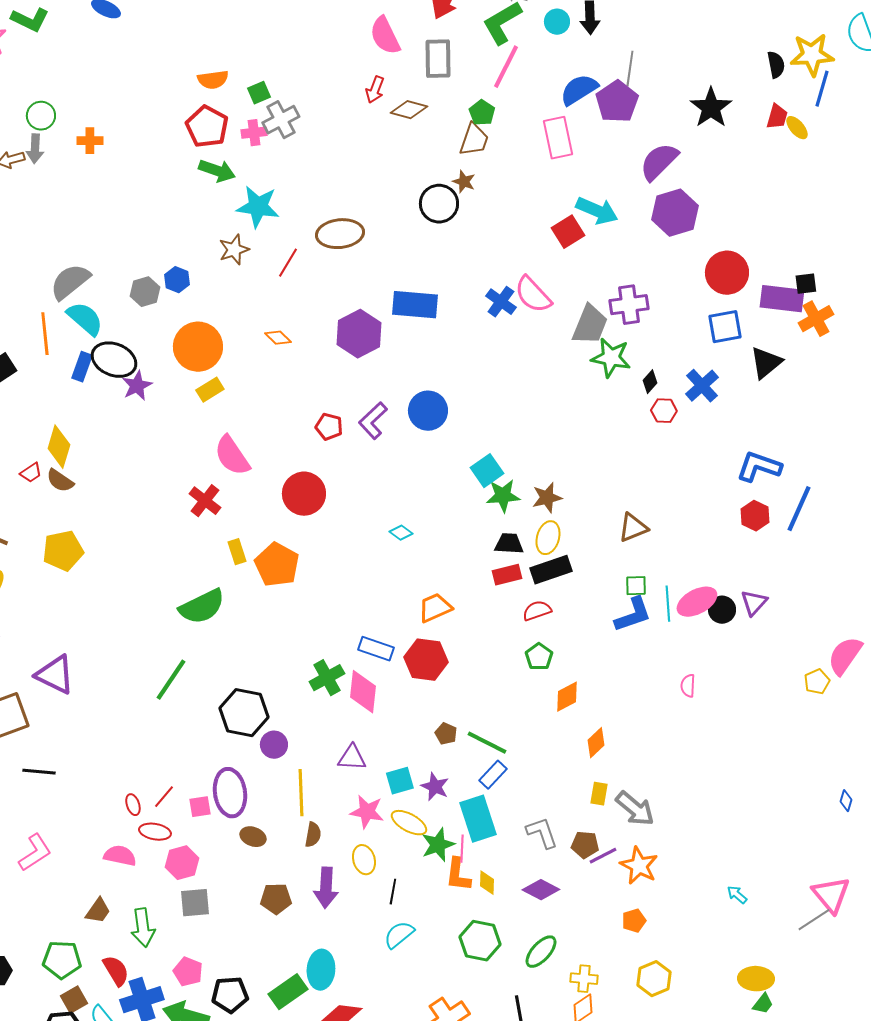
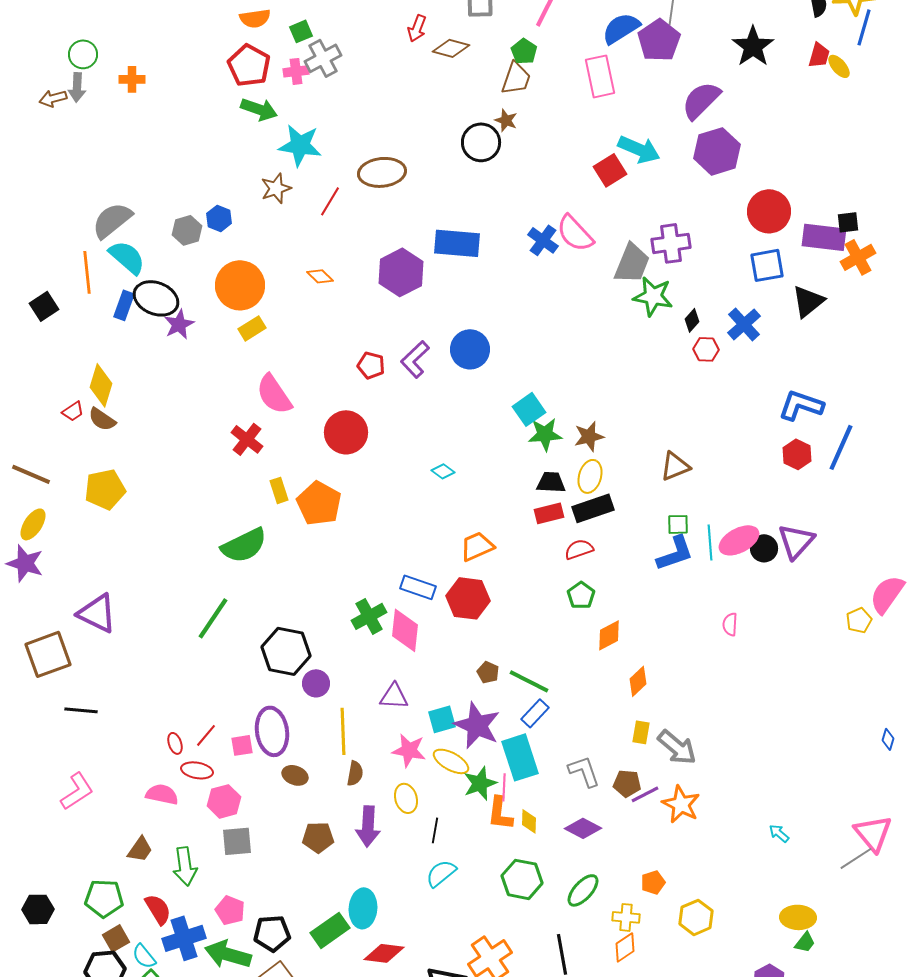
purple triangle: (754, 603) -> (796, 541), size x1.4
purple star: (435, 787) -> (477, 725), size x1.6
orange pentagon: (634, 921) -> (653, 882), moved

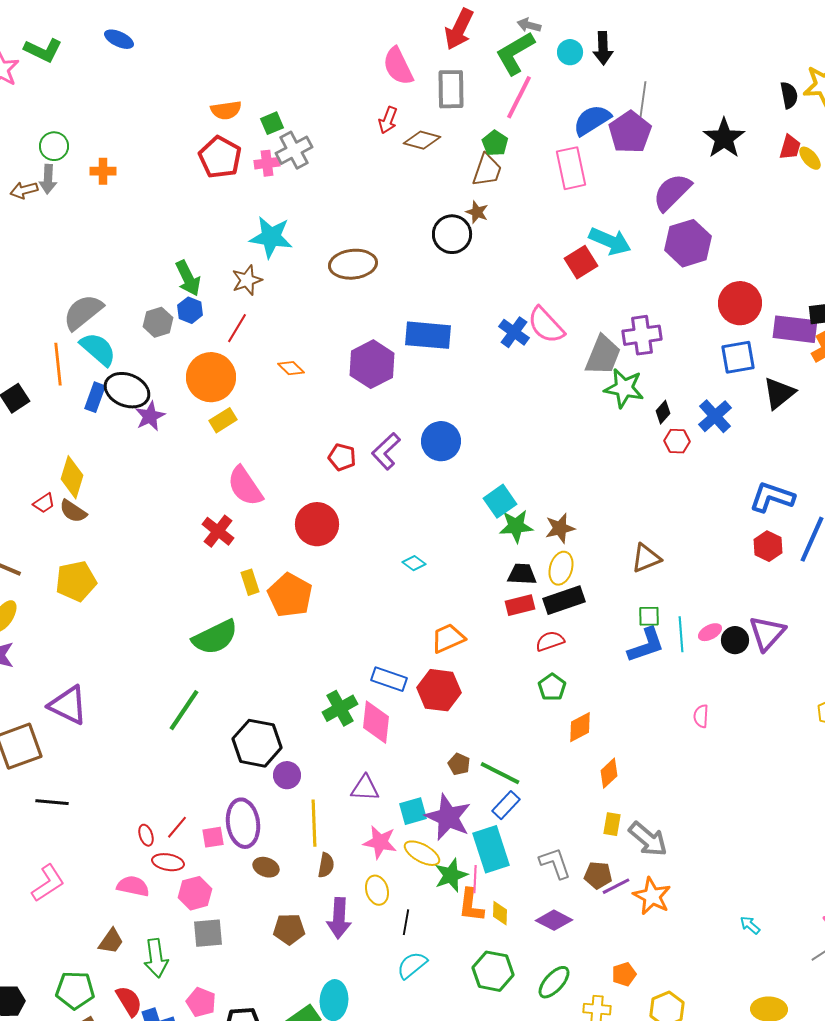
green arrow: (259, 109) -> (188, 278), moved, turned 45
red line: (330, 201) -> (237, 328), moved
pink ellipse: (739, 540) -> (710, 632), size x0.6

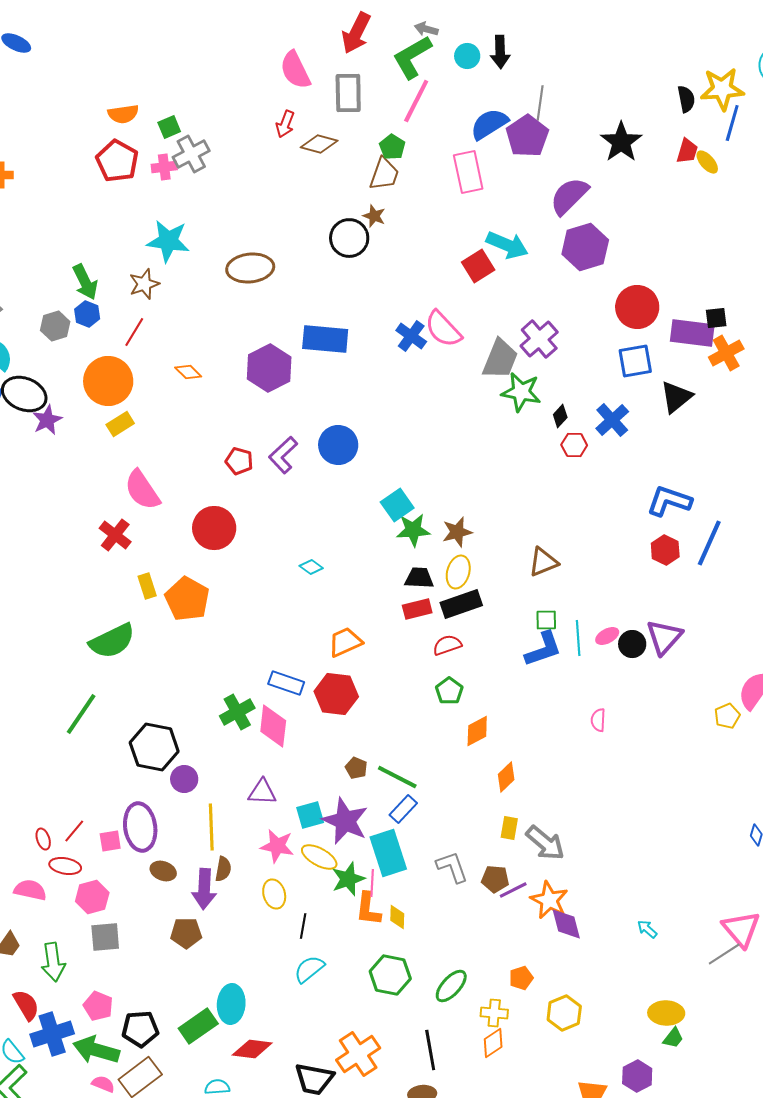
purple cross: (642, 335) -> (539, 339), turned -33
purple arrow: (339, 918) -> (204, 889), moved
purple diamond: (554, 920) -> (566, 924), moved, turned 48

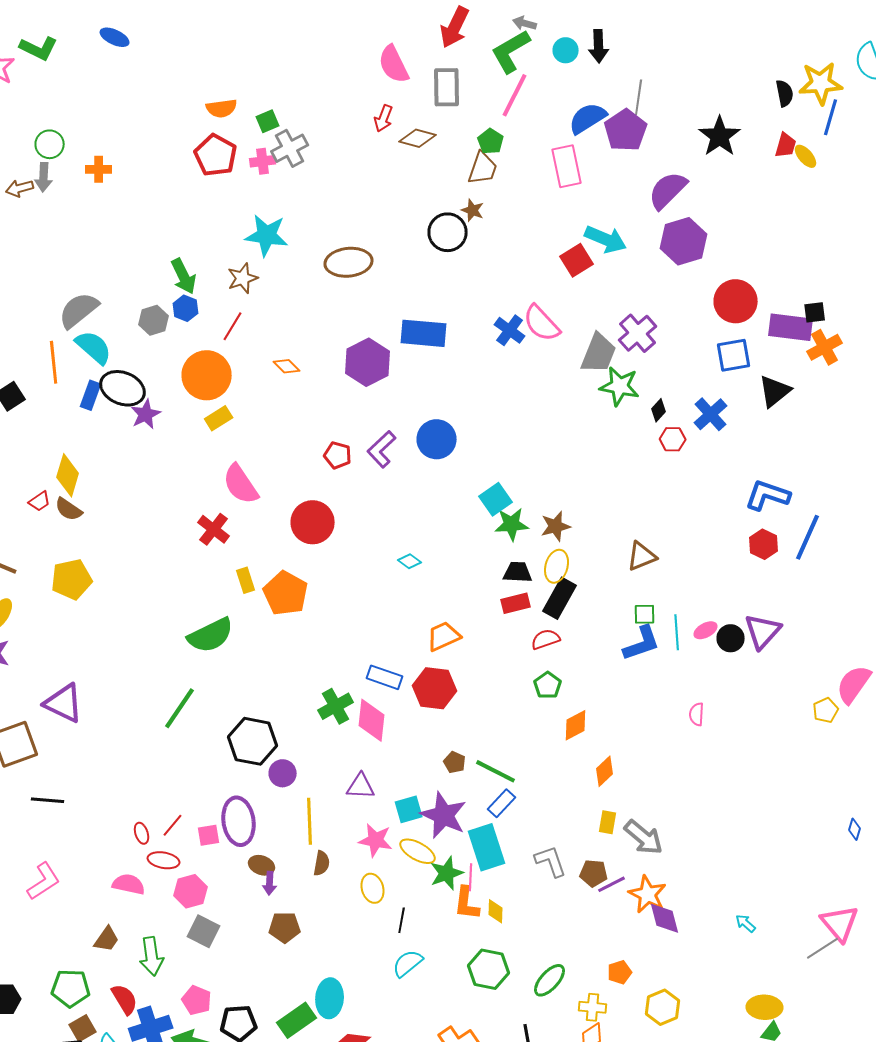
black rectangle: (461, 604) -> (560, 598), turned -42
purple arrow: (204, 889) -> (270, 883), moved, size x0.6
gray square: (105, 937) -> (204, 931), turned 32

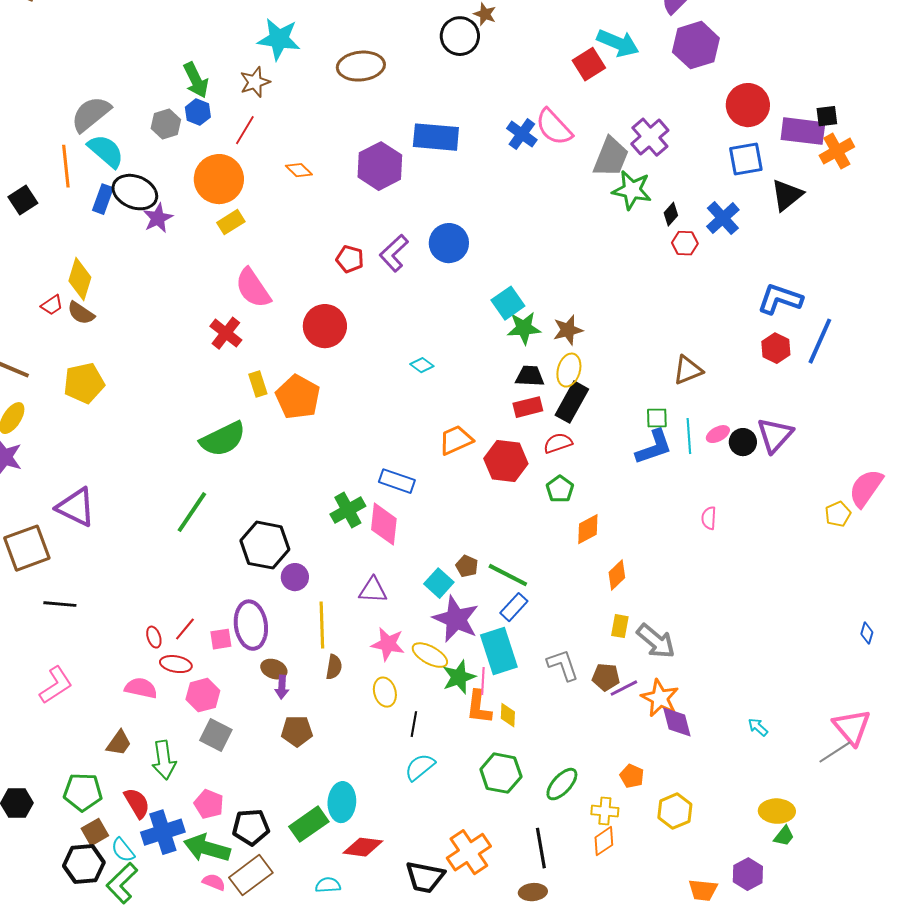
brown triangle: (642, 556) -> (688, 370), moved
red hexagon: (435, 688) -> (506, 461), moved
cyan square: (409, 809) -> (439, 583), moved, turned -32
orange pentagon: (620, 972) -> (632, 776), turned -30

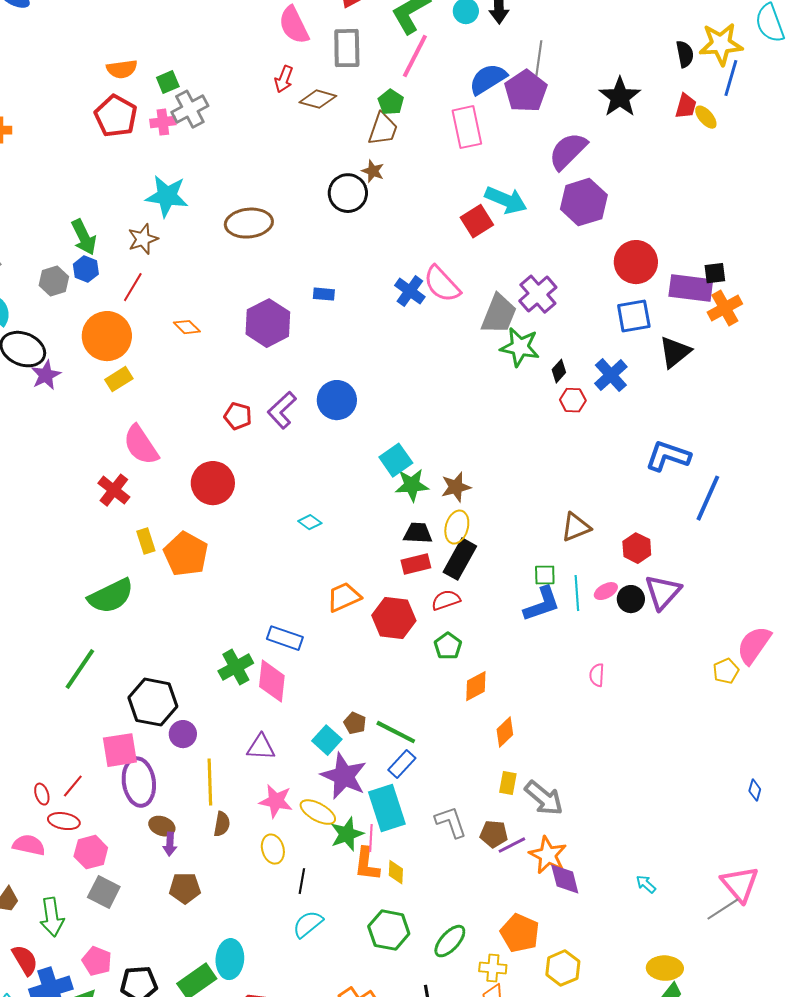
blue rectangle: (436, 137) -> (324, 294), size x0.5
red hexagon: (776, 348) -> (637, 548), moved
pink square: (221, 639) -> (120, 750), moved, size x1.6
orange pentagon: (632, 776) -> (520, 933), size x1.6

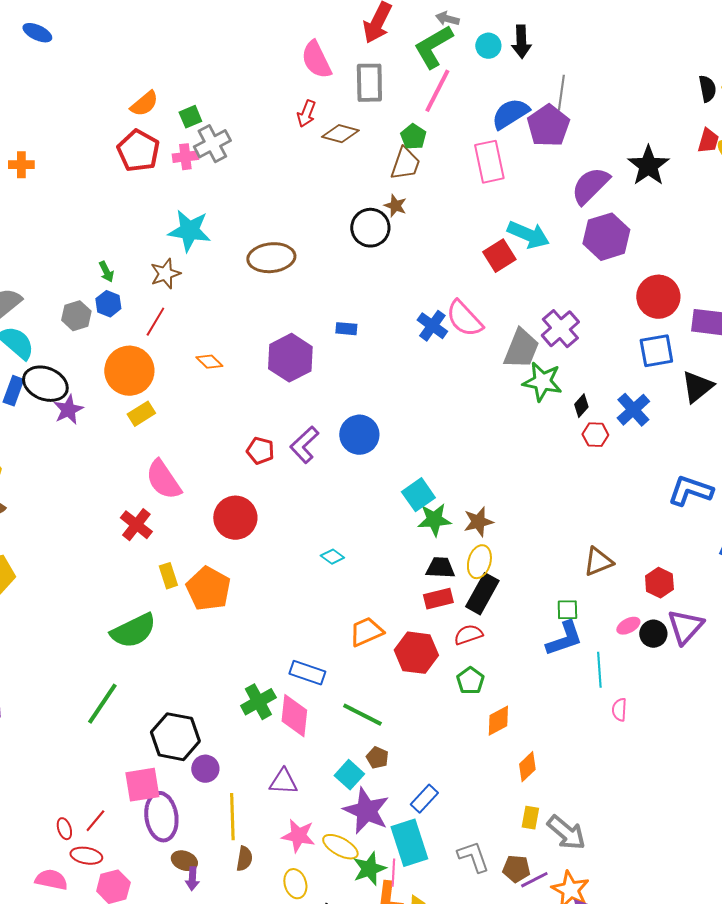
orange semicircle: (122, 69) -> (144, 104), turned -32
black star: (620, 97) -> (648, 166), moved
green arrow: (84, 237) -> (106, 272), size x0.6
cyan line: (577, 593) -> (599, 670), moved
green line: (396, 732) -> (362, 715), moved

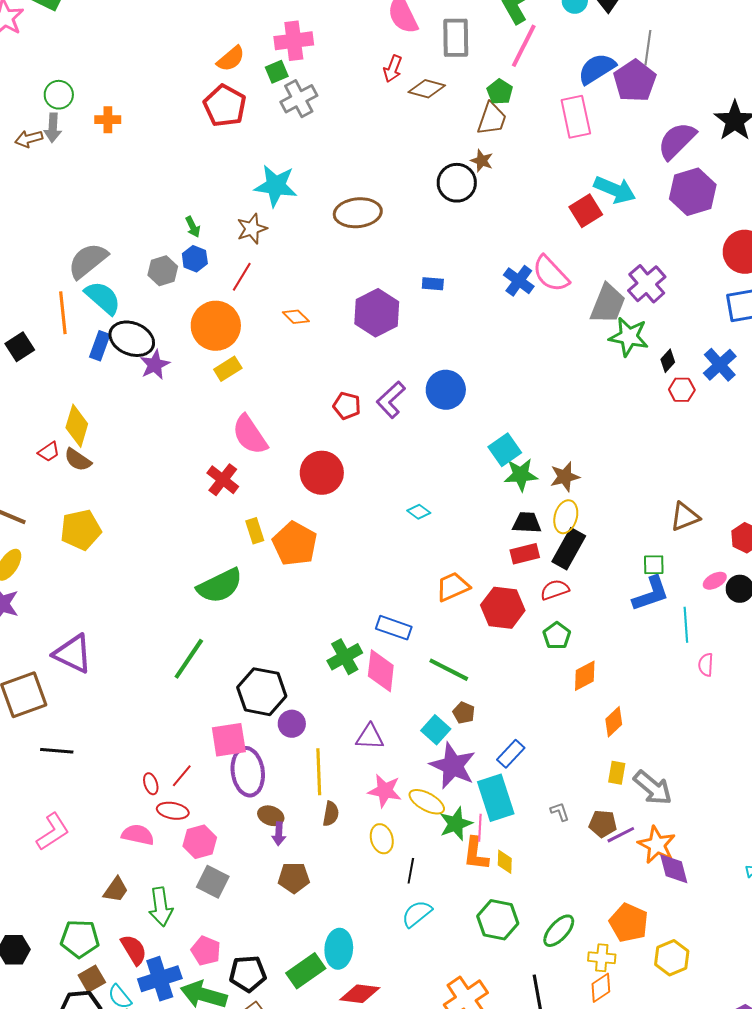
pink cross: (185, 157) -> (294, 41), moved, size x1.5
gray L-shape: (473, 857) -> (560, 812), size x0.6

